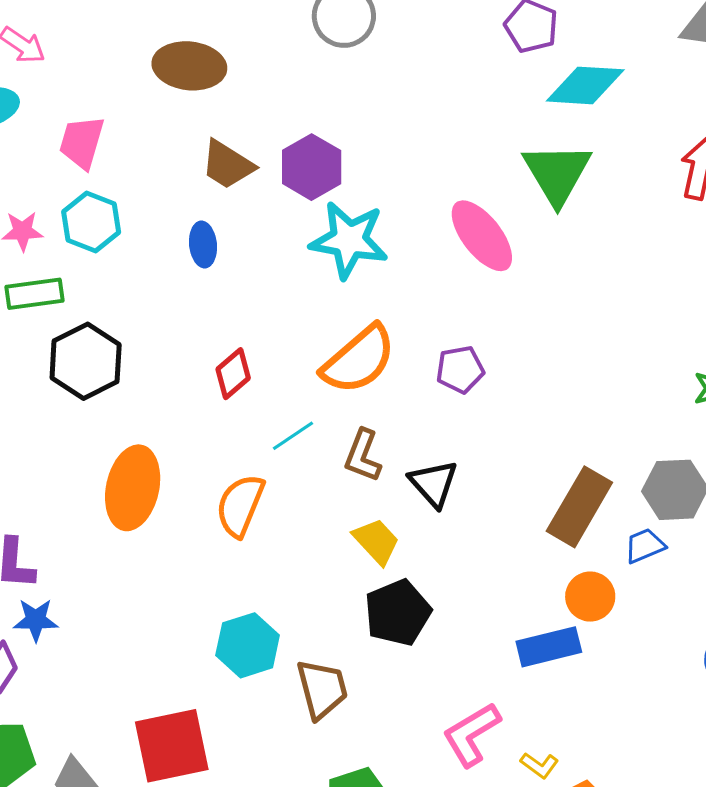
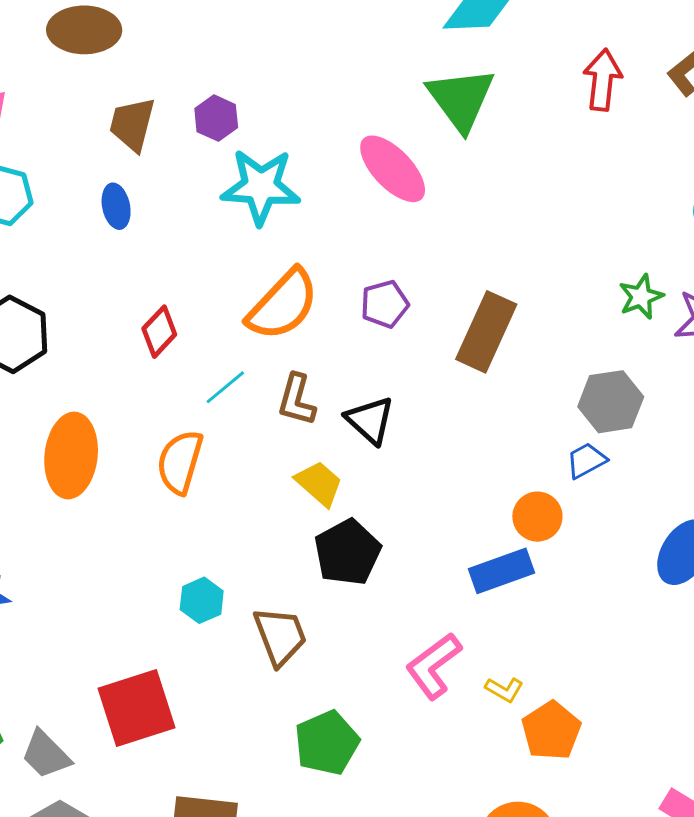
brown trapezoid: (228, 165) -> (132, 124), turned 78
purple hexagon: (312, 167) -> (216, 118), size x0.7
brown rectangle: (579, 507) -> (486, 332), moved
cyan hexagon: (248, 645) -> (202, 600), size x0.7

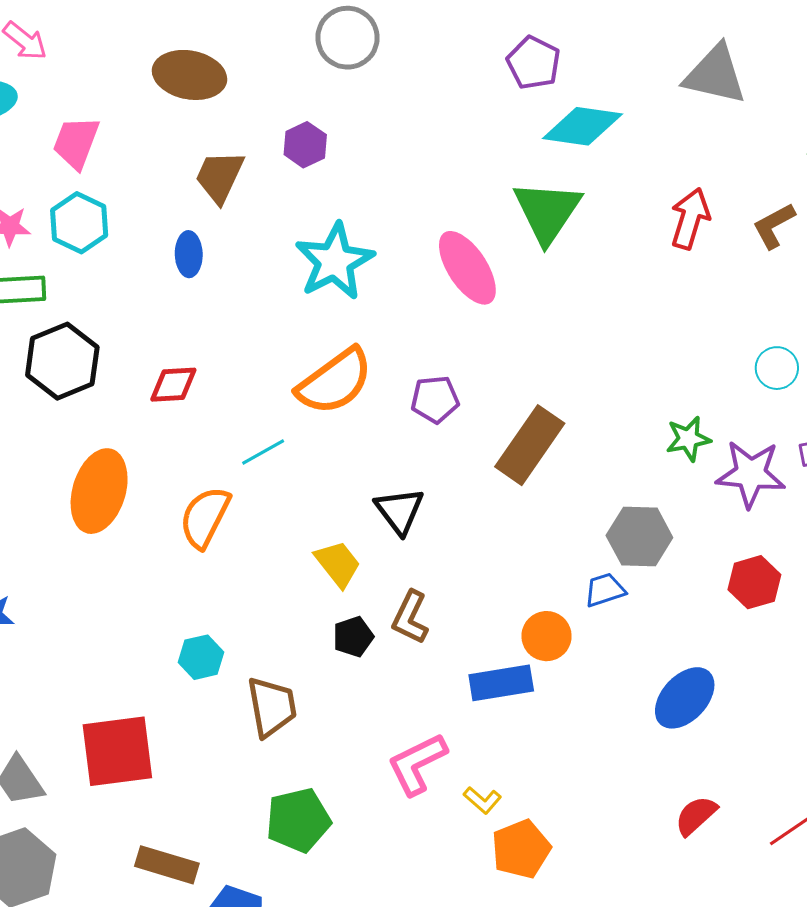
purple hexagon: (216, 118) -> (305, 145), moved
cyan star: (261, 187) -> (335, 261), turned 30
red diamond: (159, 332) -> (173, 385), moved, turned 33
brown L-shape: (297, 400) -> (410, 617), moved
black pentagon: (348, 552) -> (353, 637), size x0.6

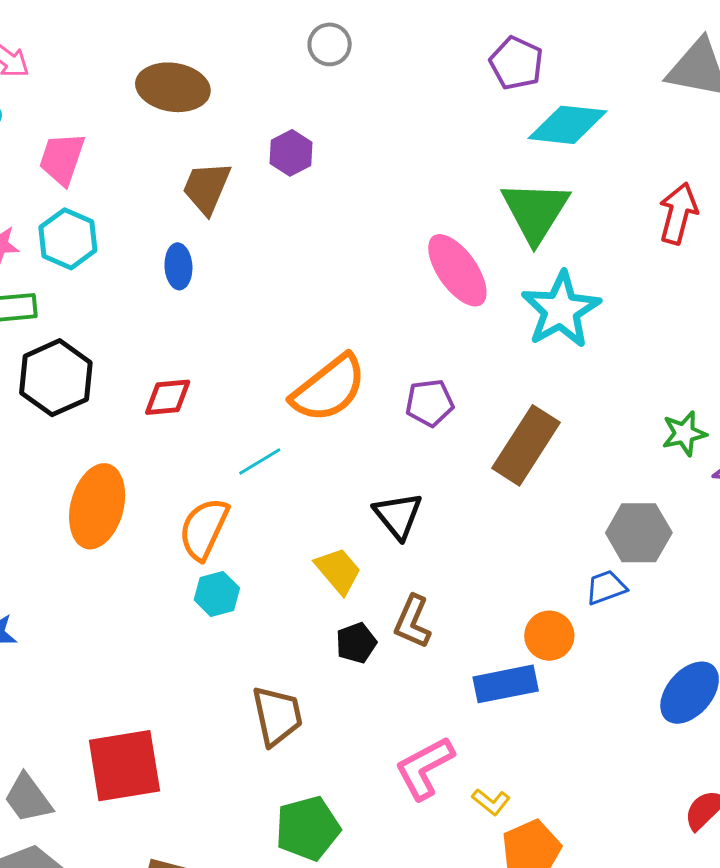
gray circle: (347, 38) -> (330, 44), size x0.7
cyan star: (335, 261) -> (561, 310), moved
cyan hexagon: (201, 657) -> (217, 594), moved

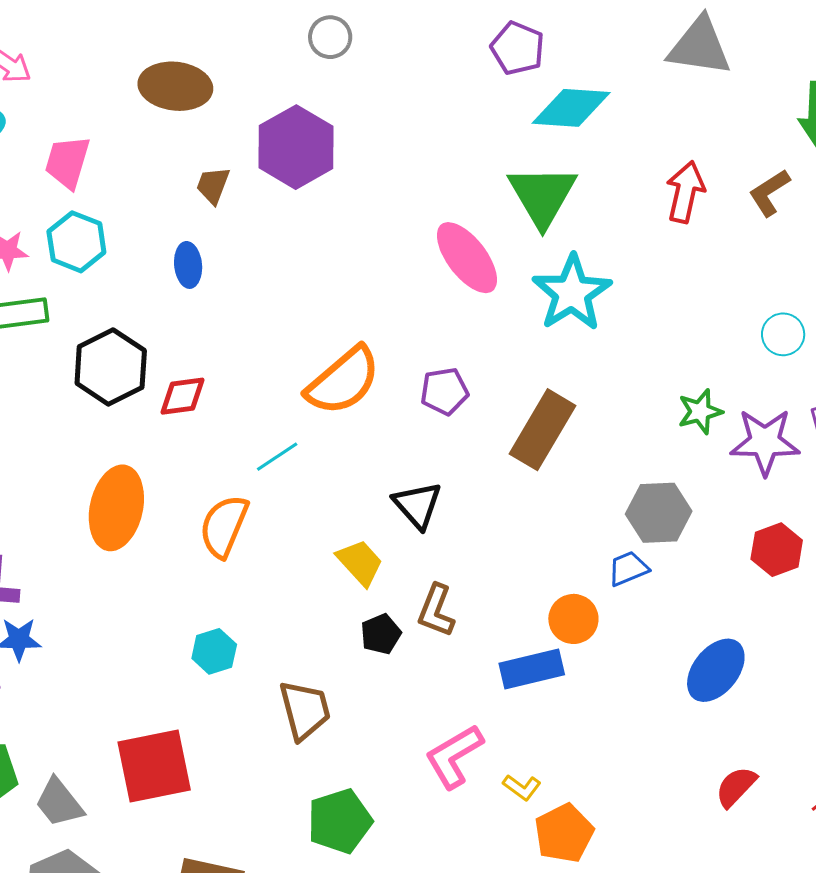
purple hexagon: (291, 153) -> (296, 147), size x1.8
brown trapezoid: (207, 188) -> (213, 185), size x0.7
black hexagon: (56, 378) -> (111, 367), moved
cyan hexagon: (217, 594) -> (214, 651), moved

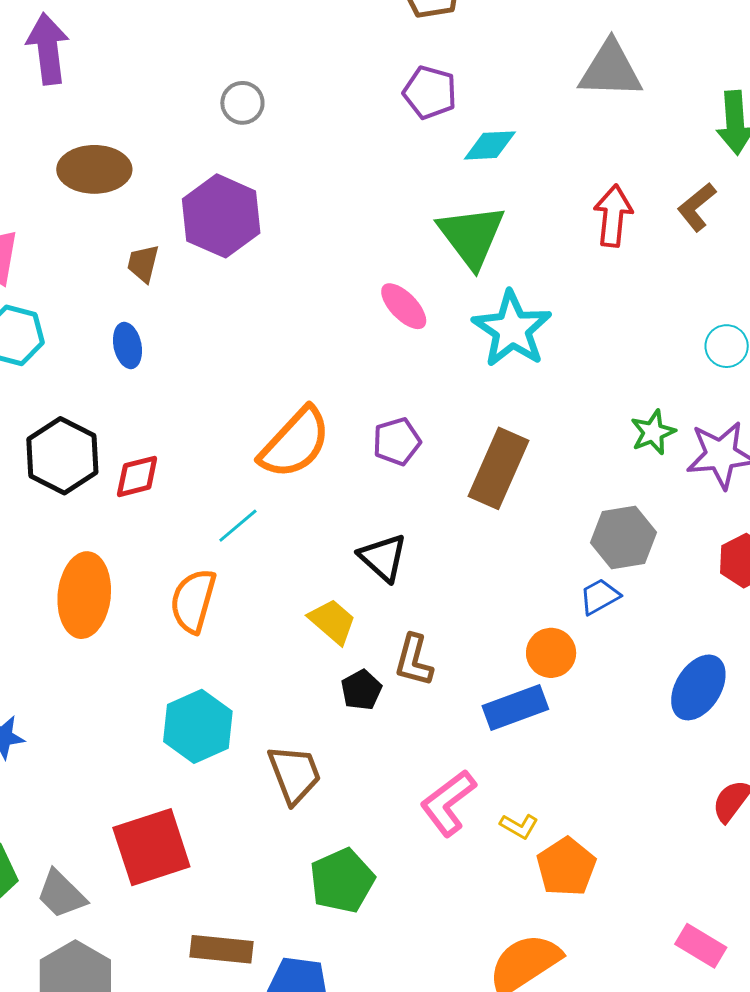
cyan diamond: (571, 108) -> (490, 145), size x0.7
pink ellipse: (467, 258) -> (404, 306), size x0.7
cyan hexagon: (214, 651) -> (198, 726), size x1.6

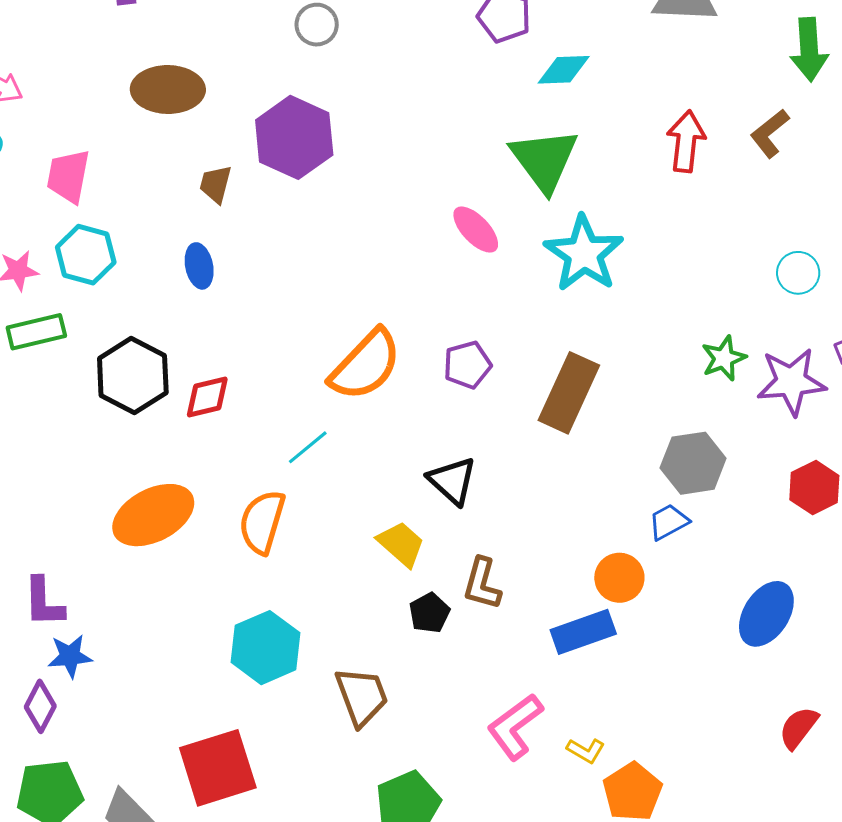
orange ellipse: (84, 595) -> (153, 515), turned 56

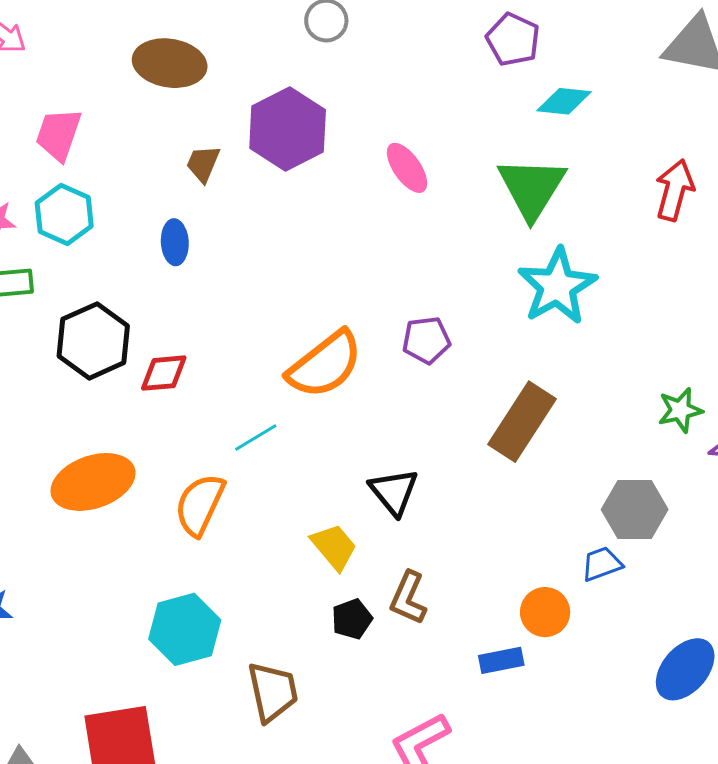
pink ellipse: (476, 230) -> (407, 168), moved
purple pentagon: (467, 365) -> (426, 340), moved
blue rectangle: (583, 632) -> (501, 660), size x0.7

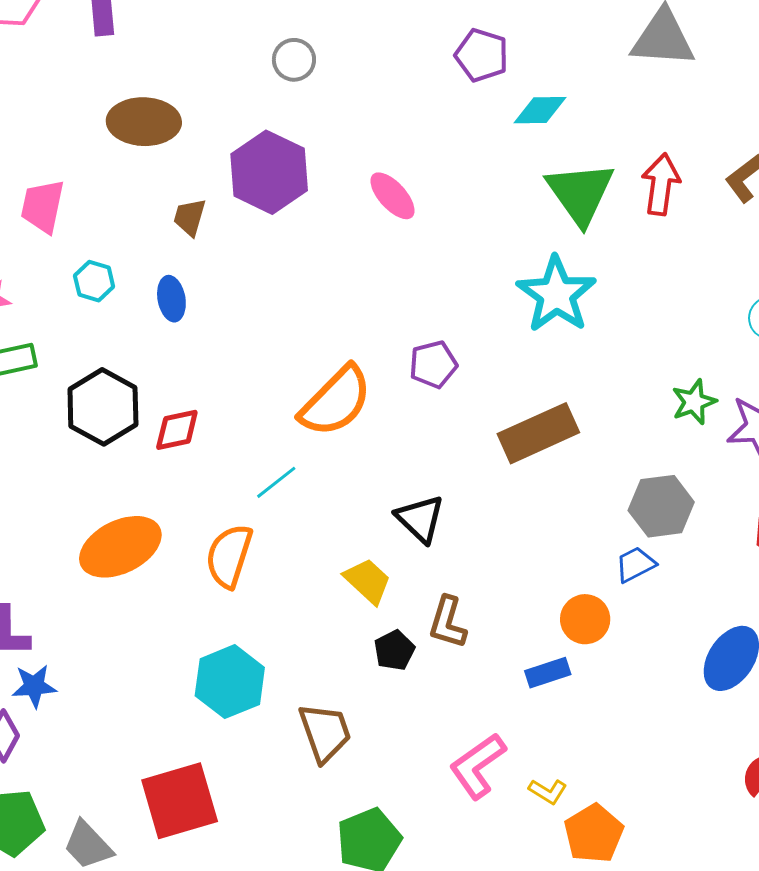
green triangle: (532, 188) -> (580, 193), moved
cyan hexagon: (64, 214) -> (94, 281), moved, size x0.7
brown rectangle: (522, 422) -> (538, 433), turned 40

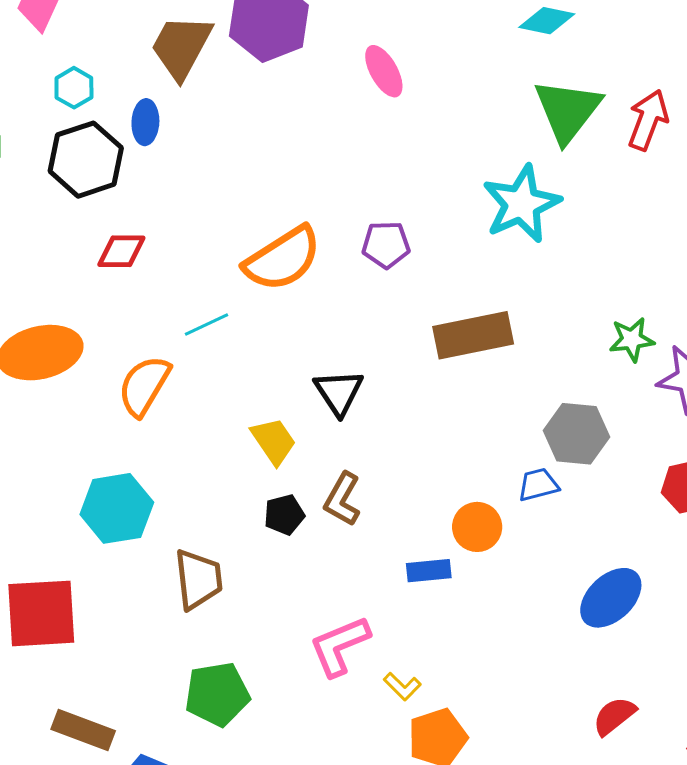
brown trapezoid: (190, 217) -> (181, 47), size x1.8
black hexagon: (103, 407) -> (86, 160), moved

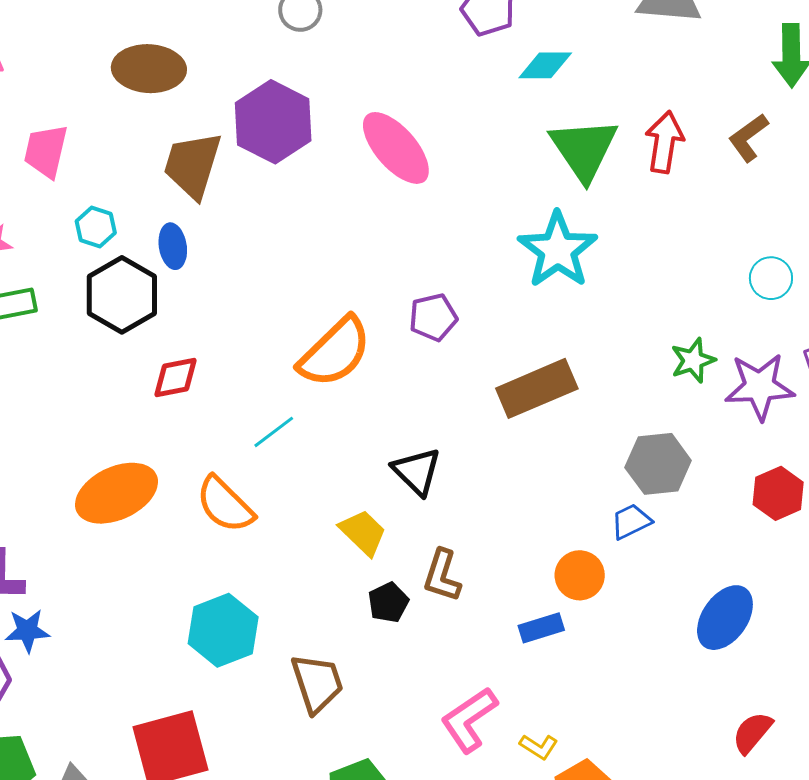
pink ellipse: (384, 71) -> (396, 148), size x1.5
orange semicircle: (144, 386) -> (225, 505), turned -64

